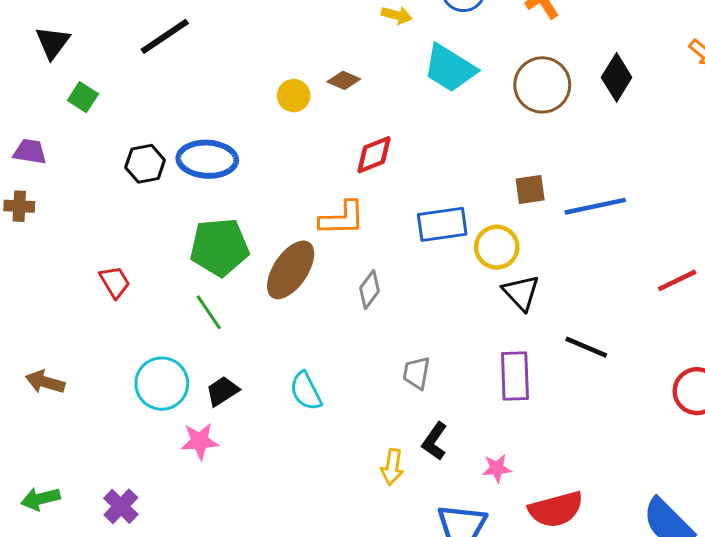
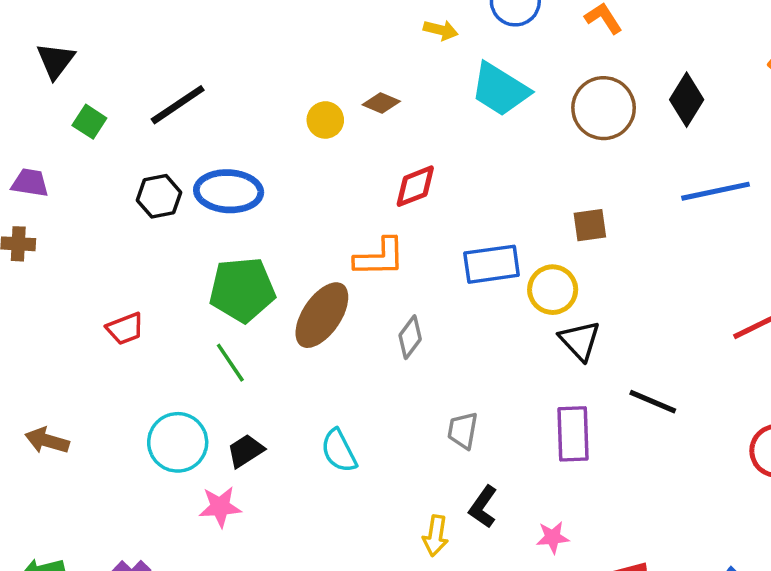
black line: (165, 36) -> (178, 105), moved
blue line: (595, 206) -> (716, 191), moved
red trapezoid: (115, 282) -> (125, 329), turned 100

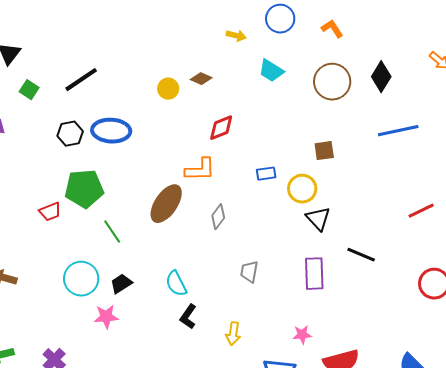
cyan trapezoid: (500, 89) -> (271, 71), size x0.7
blue rectangle: (492, 264) -> (266, 174), size x0.6
green pentagon: (242, 290) -> (84, 189), moved
black L-shape: (483, 507) -> (188, 317), moved

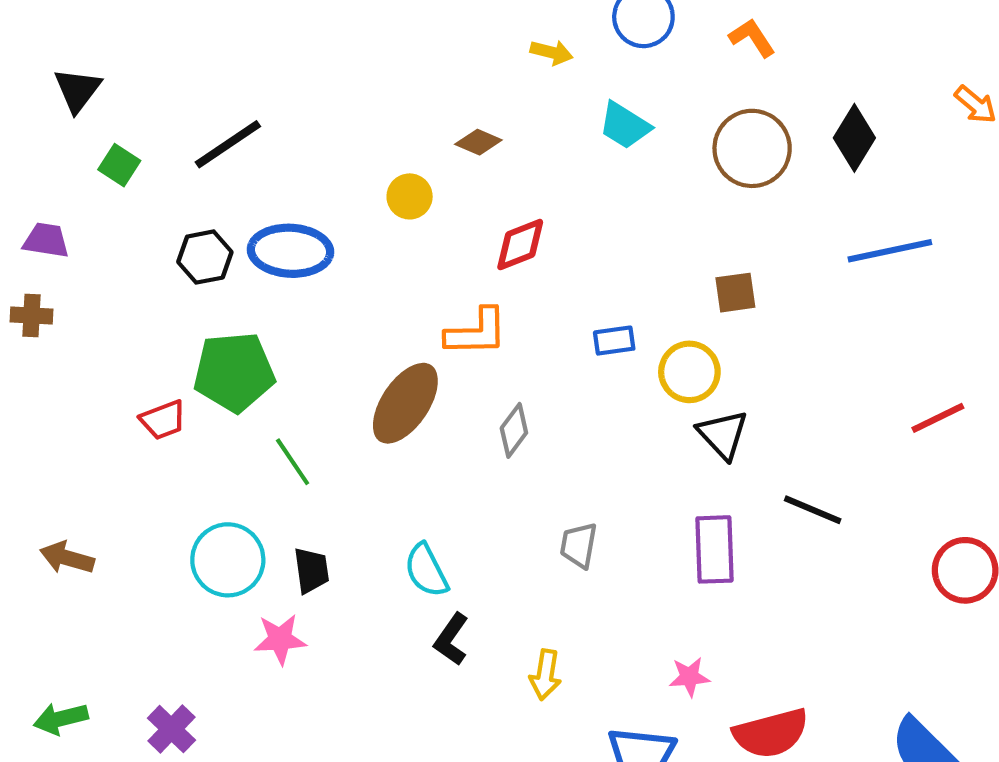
yellow circle: (168, 89) -> (410, 196), moved
black trapezoid: (121, 284) -> (311, 570), turned 115

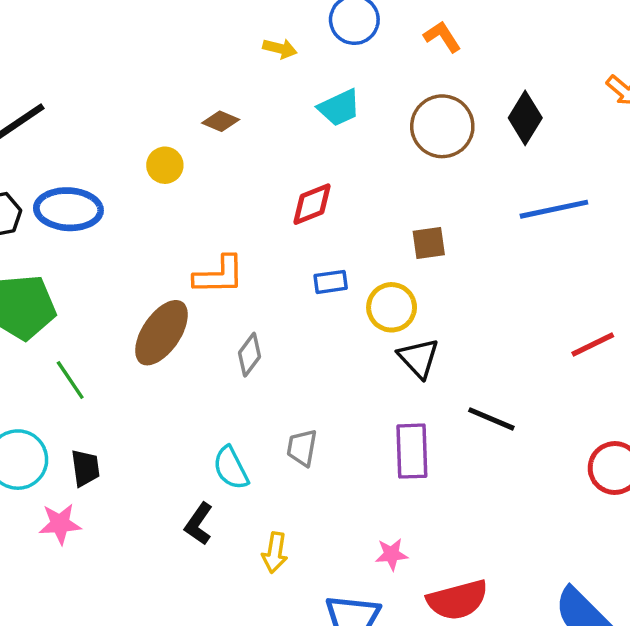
cyan trapezoid: (625, 125) -> (339, 108), turned -57
red diamond: (520, 244) -> (312, 204), moved
cyan semicircle: (426, 570) -> (231, 468), moved

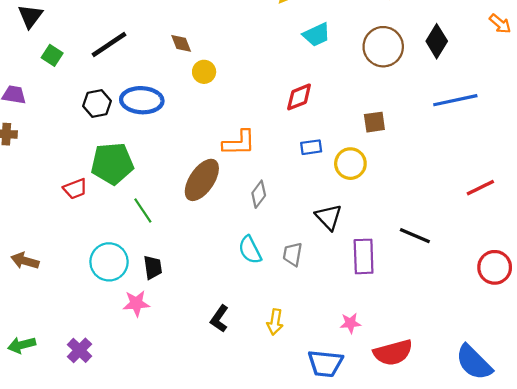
brown diamond: (221, 121) -> (181, 43), moved, turned 45
black triangle: (419, 358) -> (329, 217), moved
cyan semicircle: (231, 468) -> (250, 250), moved
black L-shape: (199, 524) -> (219, 319), moved

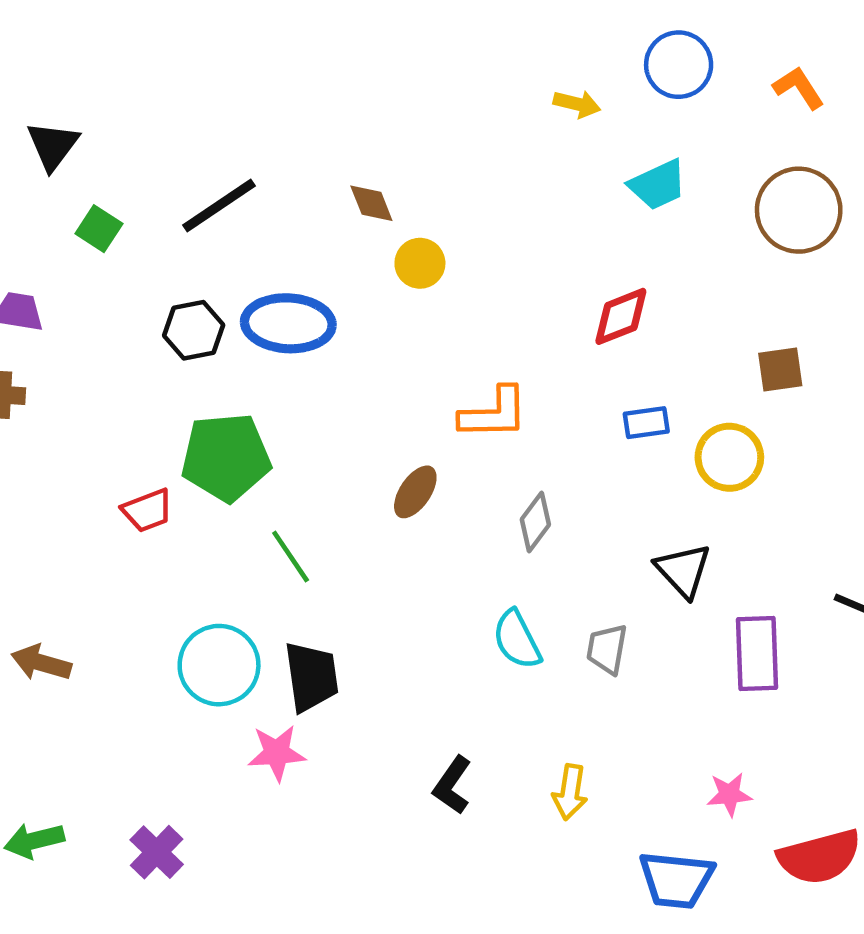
brown ellipse: (202, 180) -> (415, 492), size x0.6
black trapezoid: (153, 267) -> (311, 677), size x1.4

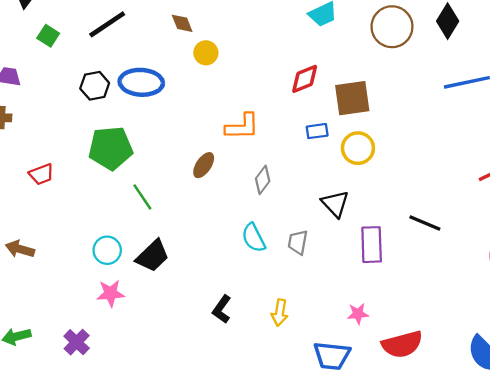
brown square: (780, 369) -> (352, 98), moved, size x1.6
red trapezoid: (147, 510) -> (41, 174), moved
cyan circle: (219, 665) -> (107, 250), size x0.7
black trapezoid: (311, 677) -> (153, 256), turned 54
pink star: (277, 753) -> (111, 293), moved

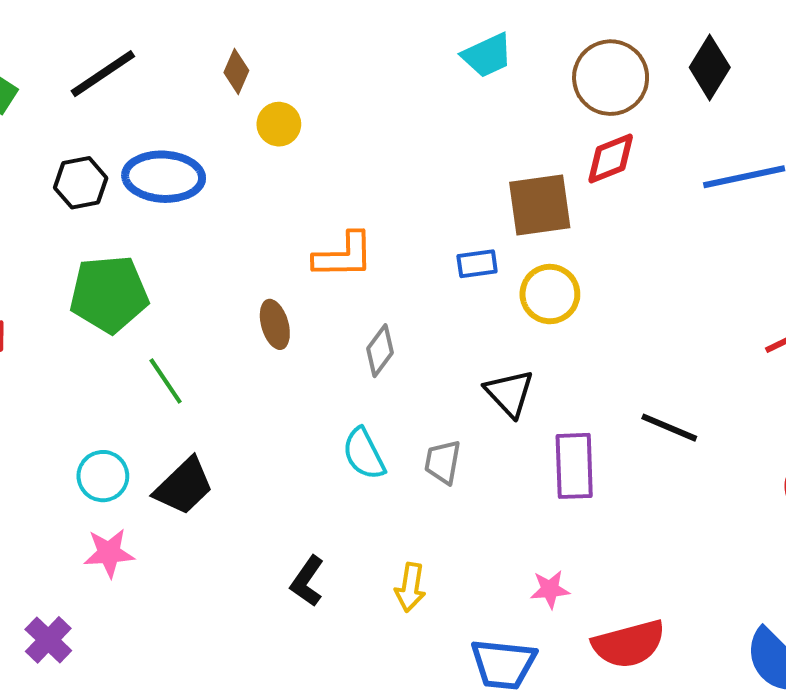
brown diamond: (182, 23) -> (236, 72), turned 45
red diamond: (305, 79) -> (611, 159), moved
brown ellipse: (204, 165) -> (275, 324), turned -50

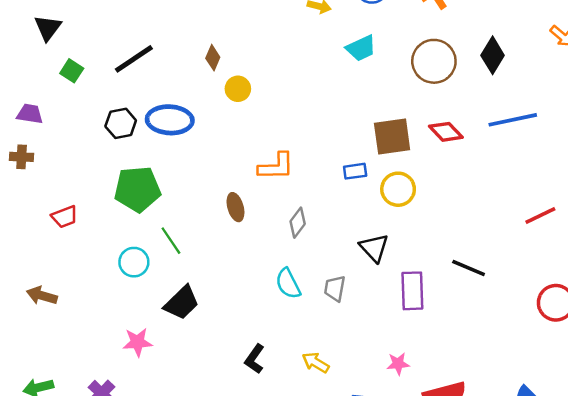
red diamond: (611, 159) -> (446, 132), moved, turned 68
cyan circle: (103, 476) -> (134, 262), moved
yellow arrow: (410, 587) -> (316, 363), turned 112

